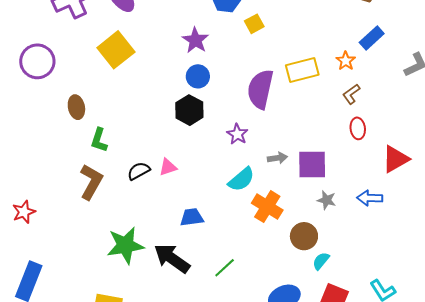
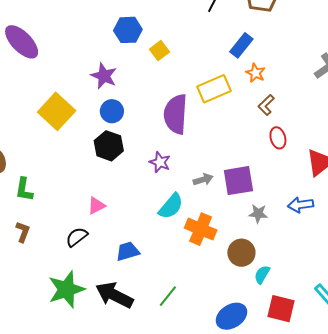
blue rectangle: (372, 38) -> (241, 45), moved
yellow square: (116, 50) -> (57, 111), moved
black semicircle: (139, 171) -> (77, 237), moved
brown L-shape: (91, 182) -> (23, 232), size x0.6

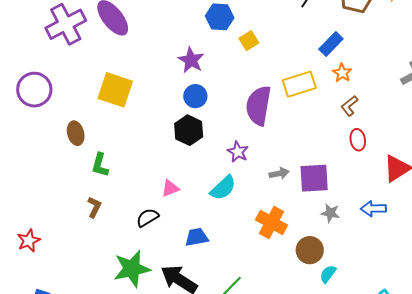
yellow square: (57, 111) -> (115, 90), moved, turned -30
cyan semicircle: (171, 206) -> (223, 188), moved

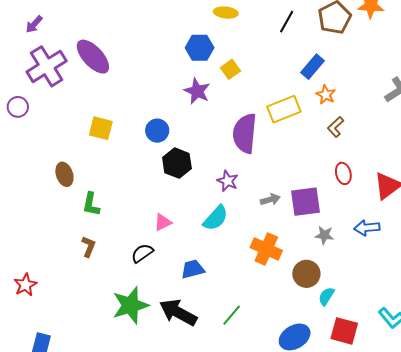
purple star: (191, 60) -> (197, 91), moved
purple circle: (34, 90) -> (18, 107), moved, size x0.6
yellow square: (115, 90) -> (101, 128), size x0.7
blue circle: (195, 96) -> (157, 131), moved
red ellipse: (358, 140) -> (343, 173), moved

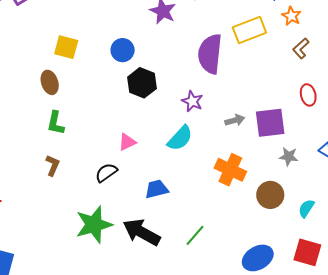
brown ellipse: (64, 174) -> (50, 82), moved
cyan semicircle: (326, 296) -> (306, 208), moved

